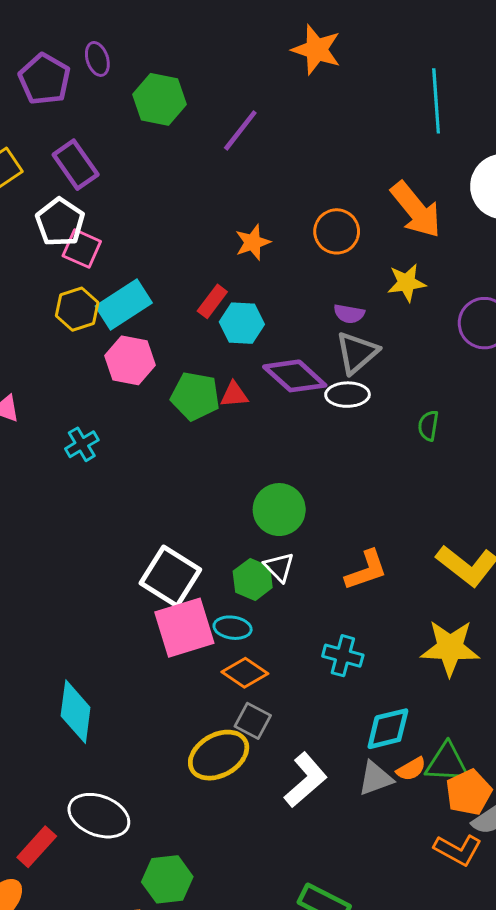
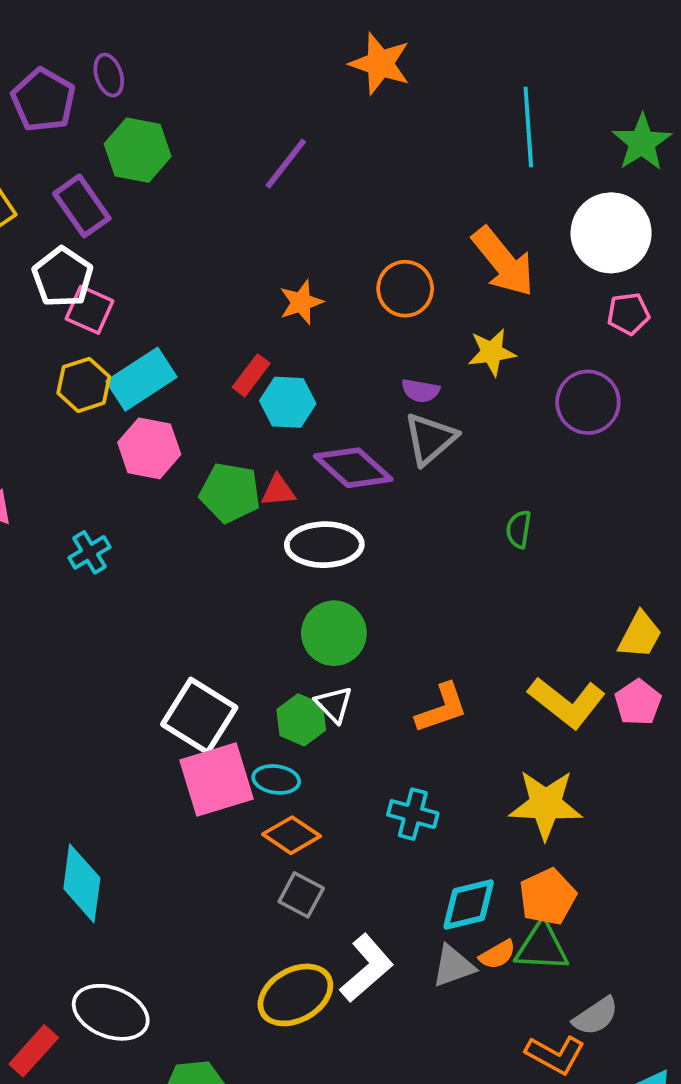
green hexagon: (159, 99) -> (138, 150), moved
white ellipse: (348, 395) -> (324, 545), moved, size x1.4
yellow ellipse: (219, 755) -> (295, 995), moved
orange pentagon: (469, 792) -> (548, 897), moved

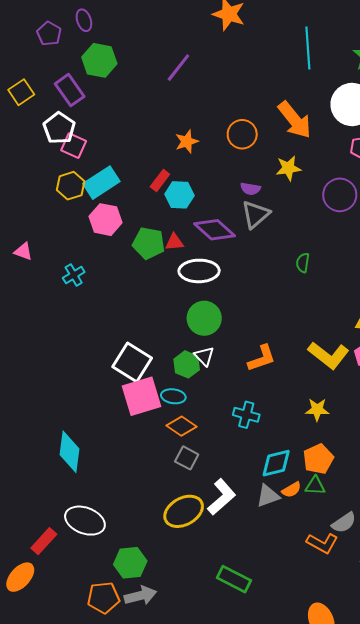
purple pentagon: (43, 100) -> (49, 34), size x0.7
yellow star: (546, 804) -> (317, 410), size x0.6
green triangle: (542, 947) -> (315, 486), size x0.7

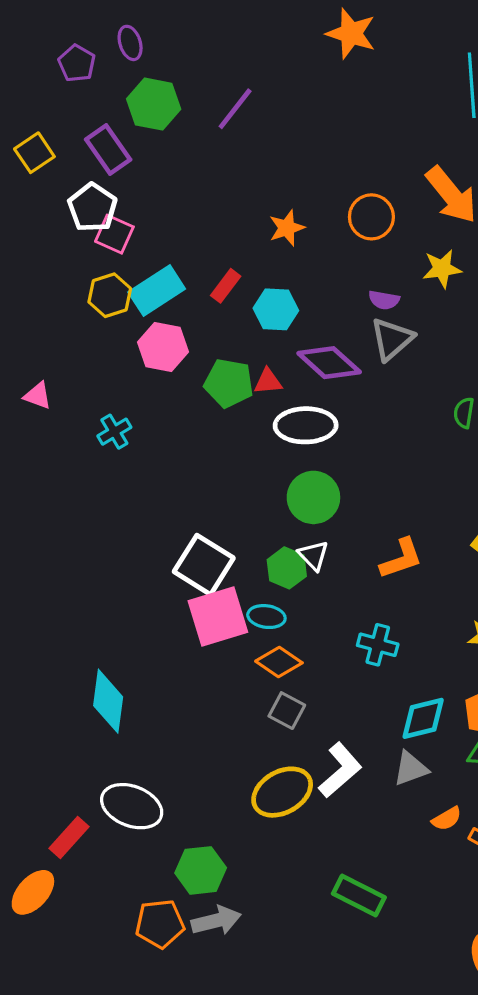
purple line: (178, 68) -> (235, 109), moved
red rectangle: (160, 181) -> (226, 286), moved
orange semicircle: (291, 490) -> (447, 819), moved

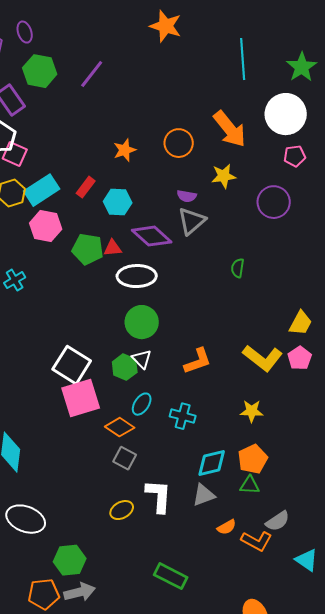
cyan ellipse: (266, 617) -> (142, 404), moved, turned -65
white L-shape: (340, 770) -> (159, 496), turned -45
yellow ellipse: (282, 792) -> (122, 510), size x0.6

